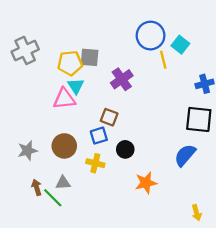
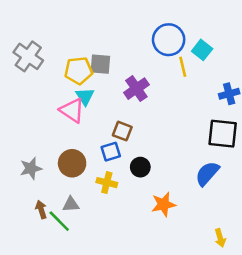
gray cross: (25, 50) -> (28, 56), turned -30
pink triangle: (64, 99) -> (72, 110), turned 40

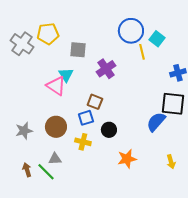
yellow pentagon: (79, 71) -> (48, 34), moved
blue semicircle: (207, 174) -> (156, 122), moved
brown arrow: (41, 210) -> (27, 170), moved
yellow arrow: (220, 238) -> (171, 162), moved

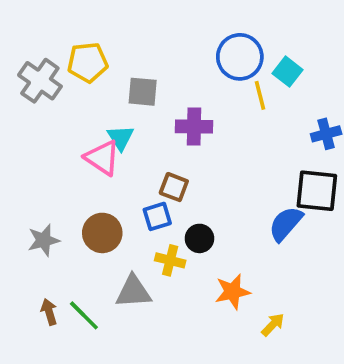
purple cross: (106, 69) -> (194, 127), turned 36
yellow cross: (83, 142) -> (170, 260), moved
gray triangle: (55, 159) -> (133, 292), moved, size x1.5
yellow arrow: (171, 162) -> (273, 325), moved, turned -120

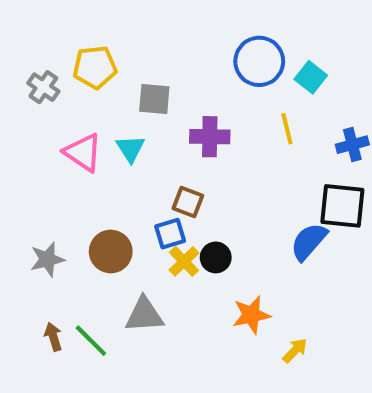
gray cross: (40, 81) -> (43, 87), size x0.7
yellow line: (260, 95) -> (287, 129), moved
pink triangle: (102, 158) -> (83, 152), moved
yellow cross: (170, 260) -> (184, 261), moved, turned 32

